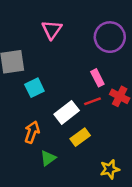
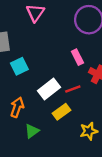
red line: (92, 101) -> (73, 89), moved
yellow star: (110, 169) -> (89, 131), moved

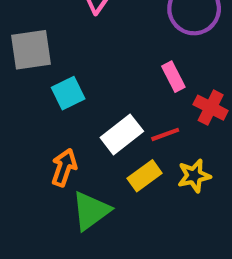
green triangle: (32, 131) -> (91, 211), size x1.5
yellow star: (89, 131) -> (194, 176), moved

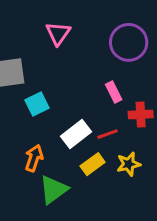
red cross: (211, 108) -> (141, 115), turned -30

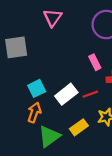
cyan square: (37, 104) -> (37, 88), moved
yellow rectangle: (93, 164) -> (79, 127), moved

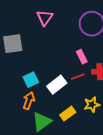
red line: (90, 94) -> (78, 77), moved

